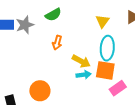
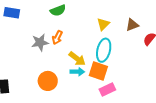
gray star: (25, 25) -> (40, 42), moved
orange circle: (40, 91) -> (48, 81), moved

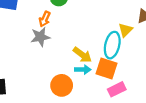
yellow triangle: (103, 24) -> (125, 30), moved
orange arrow: (57, 37) -> (45, 19), moved
orange circle: (48, 81) -> (62, 85), moved

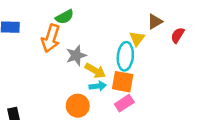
orange arrow: (45, 19) -> (51, 38), size x1.6
gray star: (40, 37) -> (76, 55), moved
pink rectangle: (117, 89) -> (124, 103), moved

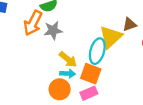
yellow triangle: (137, 39) -> (111, 37), size x1.6
gray star: (76, 55) -> (53, 30), moved
orange circle: (78, 106) -> (60, 89), moved

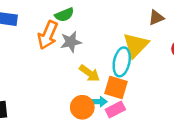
brown triangle: (129, 24) -> (156, 18), moved
cyan arrow: (68, 74) -> (98, 102), moved

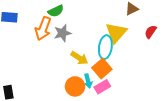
orange square: (116, 87) -> (102, 69), turned 36
cyan arrow: (98, 102) -> (88, 81), turned 80

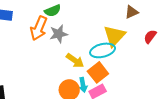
cyan ellipse: (105, 47) -> (103, 50), turned 65

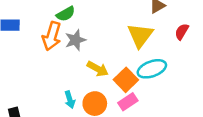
cyan ellipse: (103, 50) -> (152, 69), moved
cyan arrow: (83, 85) -> (70, 100), moved

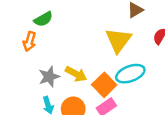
orange arrow: (52, 36) -> (29, 41), size x0.7
gray star: (75, 40) -> (49, 77), moved

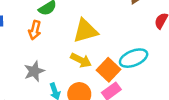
yellow triangle: (118, 40) -> (85, 31), moved, turned 40
gray star: (49, 77) -> (34, 71), moved

